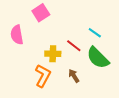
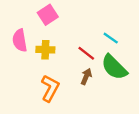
yellow cross: (53, 54) -> (45, 50), moved
brown arrow: (74, 76) -> (86, 77), moved, turned 56

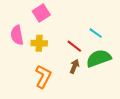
green semicircle: (114, 67) -> (99, 58), turned 115

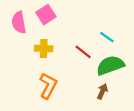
pink semicircle: (17, 35) -> (19, 22), moved
brown arrow: (74, 66) -> (102, 91), moved

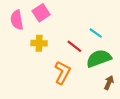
orange L-shape: (48, 86) -> (62, 73), moved
brown arrow: (102, 91) -> (109, 83), moved

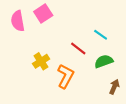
yellow cross: (39, 43) -> (41, 61), moved, turned -35
green semicircle: (99, 58) -> (104, 61), size x0.7

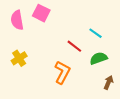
pink square: (43, 14) -> (41, 13), turned -30
yellow cross: (41, 61) -> (19, 58), moved

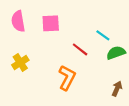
pink square: (41, 13) -> (51, 23), moved, turned -30
green semicircle: (99, 58) -> (116, 53), moved

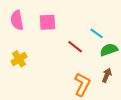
orange L-shape: (67, 78) -> (82, 84), moved
brown arrow: (117, 89) -> (107, 75), moved

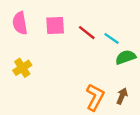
red line: (75, 47) -> (87, 33), moved
brown arrow: (107, 75) -> (122, 96), moved

